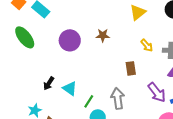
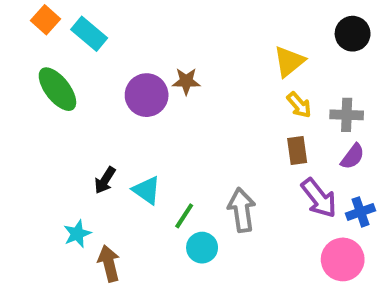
yellow triangle: (138, 12) -> (289, 61), moved
brown star: (103, 35) -> (186, 81), moved
brown rectangle: (131, 68) -> (297, 151), moved

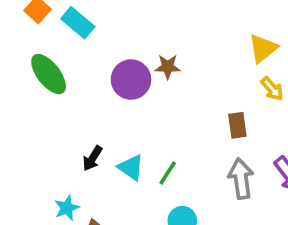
brown rectangle: (297, 151) -> (237, 125), moved
gray arrow: (242, 210) -> (241, 178), moved
green line: (184, 216) -> (168, 173), moved

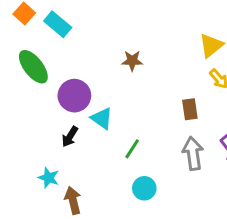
purple circle: (131, 80) -> (74, 96), moved
cyan triangle: (131, 167) -> (102, 118), moved
cyan star: (67, 208) -> (49, 178), turned -30

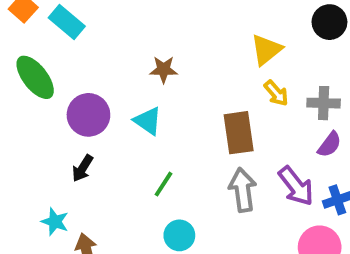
brown rectangle: (190, 109) -> (239, 133), size x1.5
cyan triangle: (102, 118) -> (148, 121), moved

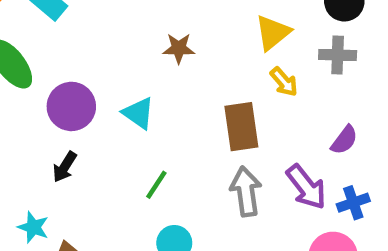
brown star: (164, 69) -> (179, 48), moved
gray cross: (324, 103) -> (338, 55), moved

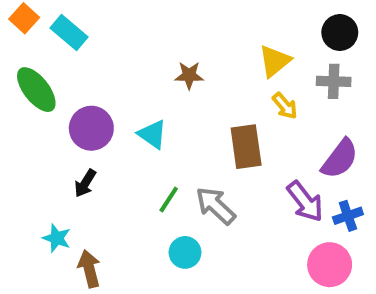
purple semicircle: (344, 140) -> (340, 159), size x1.5
gray arrow: (246, 191) -> (216, 206), moved, turned -39

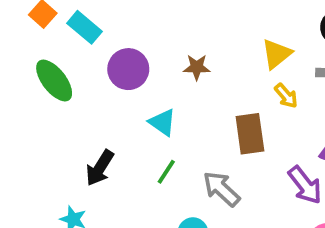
purple circle: (91, 128) -> (128, 69), moved
black arrow: (85, 183) -> (100, 168), size x1.4
green line: (169, 200) -> (166, 172), moved

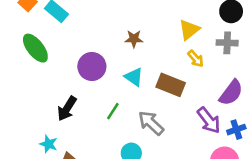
purple circle: (128, 69) -> (92, 66), moved
cyan triangle: (162, 122) -> (134, 77), moved
brown rectangle: (250, 134) -> (171, 85), turned -60

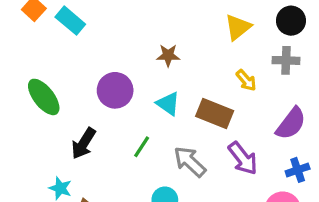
yellow triangle: (189, 30) -> (238, 27), moved
green ellipse: (35, 48) -> (44, 97), moved
purple arrow: (209, 120) -> (243, 158), moved

